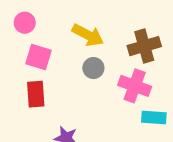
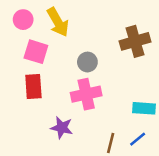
yellow arrow: (88, 35) -> (58, 22), moved, turned 32
pink cross: (135, 86) -> (86, 94), moved, turned -32

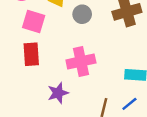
gray circle: (87, 62) -> (82, 14), moved
purple star: (62, 128) -> (58, 93), turned -30

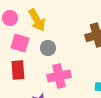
gray circle: (82, 14) -> (48, 48), moved

